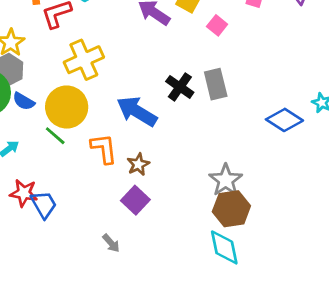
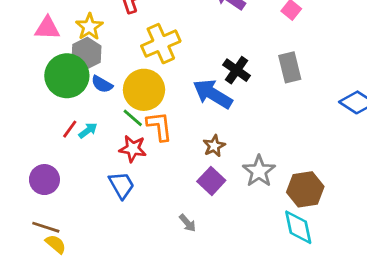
black cross: (180, 87) -> (237, 70), moved
orange L-shape: (104, 149) -> (159, 126), moved
gray star: (226, 180) -> (259, 171), moved
red star: (24, 193) -> (133, 149), moved

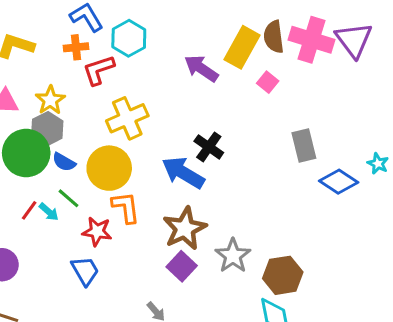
gray rectangle: (290, 67) -> (304, 145), moved
green line: (133, 118) -> (68, 198), moved
cyan arrow: (88, 130) -> (49, 212), turned 78
brown star: (214, 146) -> (185, 228), size x1.8

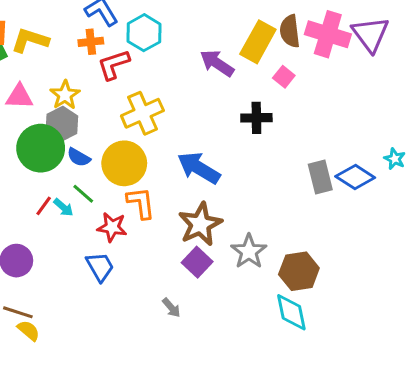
gray rectangle: (304, 145) -> (320, 177), moved
black cross: (209, 147) -> (256, 118), moved, turned -36

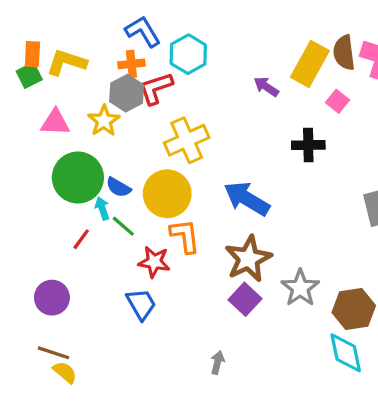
purple arrow: (217, 63) -> (266, 87), size x0.7
gray hexagon: (62, 124) -> (127, 93), moved
cyan arrow: (63, 207) -> (102, 208), moved, turned -150
gray arrow: (171, 308) -> (217, 363), moved, turned -125

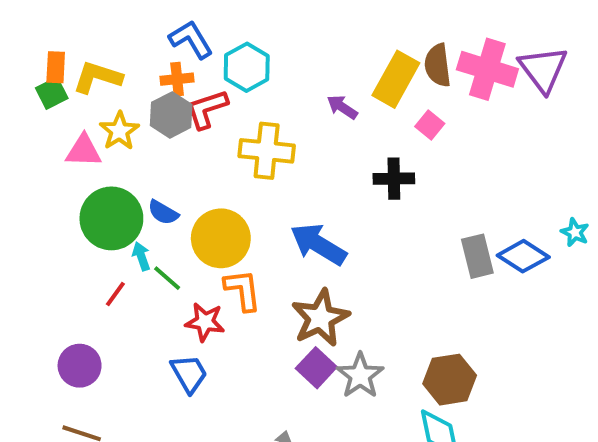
yellow star: (104, 121) -> (119, 131), moved
yellow cross: (187, 140) -> (267, 151), moved, turned 30
blue semicircle: (118, 187) -> (163, 212), moved
gray star: (300, 288) -> (360, 376), moved

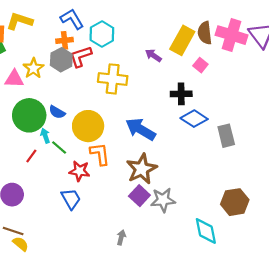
yellow L-shape: (97, 77) -> (20, 21), moved
blue diamond: (523, 256) -> (194, 119), moved
gray star: (360, 376) -> (163, 200), turned 30
brown hexagon: (450, 380) -> (235, 202), moved

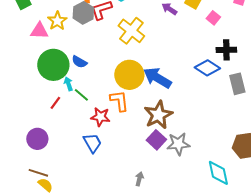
yellow cross: (113, 79) -> (131, 31), turned 32
black cross: (181, 94) -> (226, 50), moved
yellow circle: (88, 126) -> (129, 75), moved

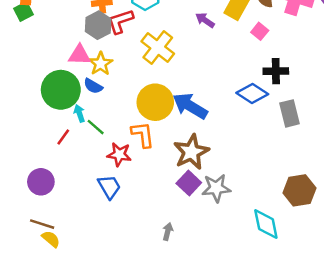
yellow star: (57, 21) -> (101, 64), moved
pink triangle: (39, 31) -> (79, 55), moved

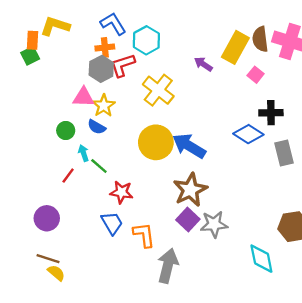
green circle: (61, 90) -> (66, 130), size x0.5
orange L-shape: (143, 135) -> (144, 235), moved
gray arrow: (168, 231) -> (168, 266), size x2.0

